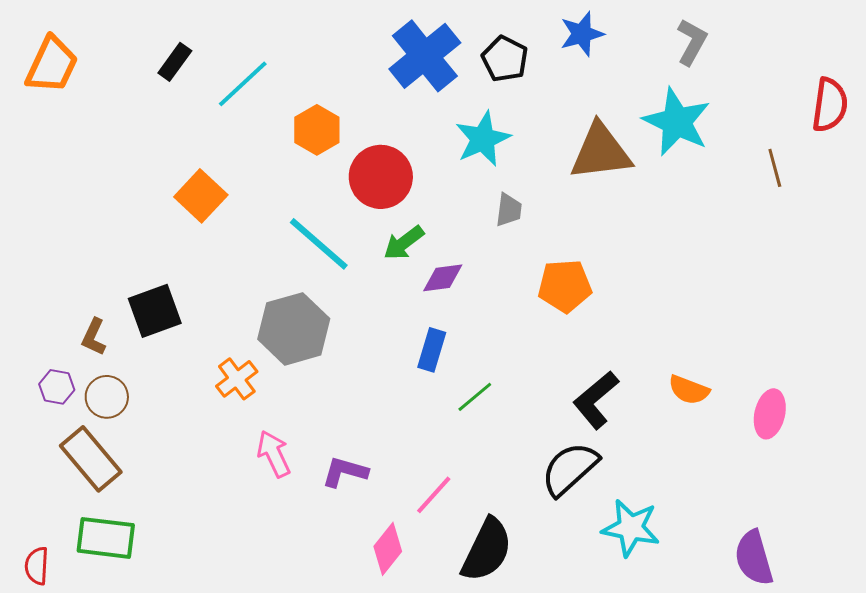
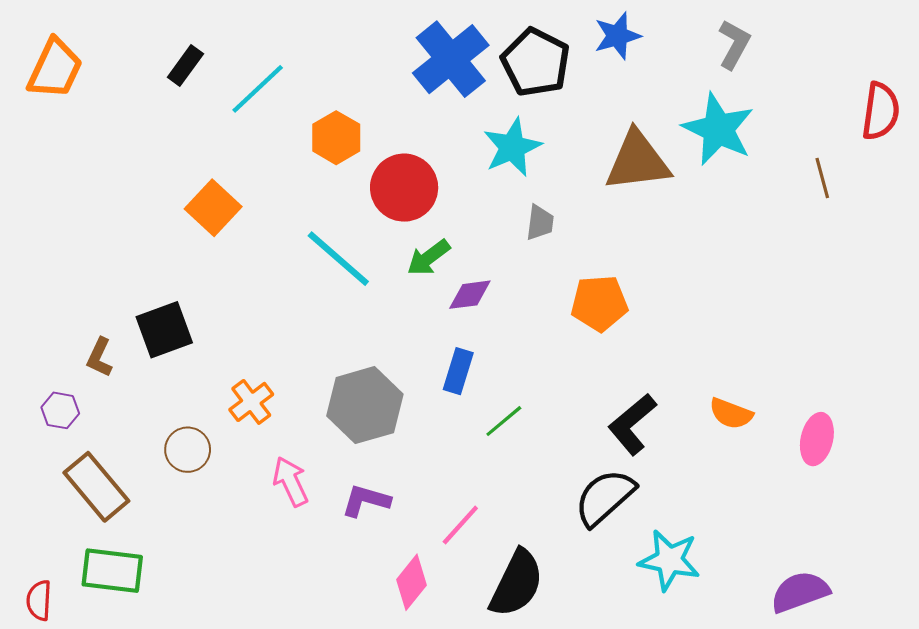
black pentagon: (505, 59) -> (536, 62), size x1.4
gray hexagon: (294, 329) -> (365, 405), moved
brown circle: (107, 397) -> (188, 450), moved
purple semicircle: (754, 558) -> (800, 592), turned 86

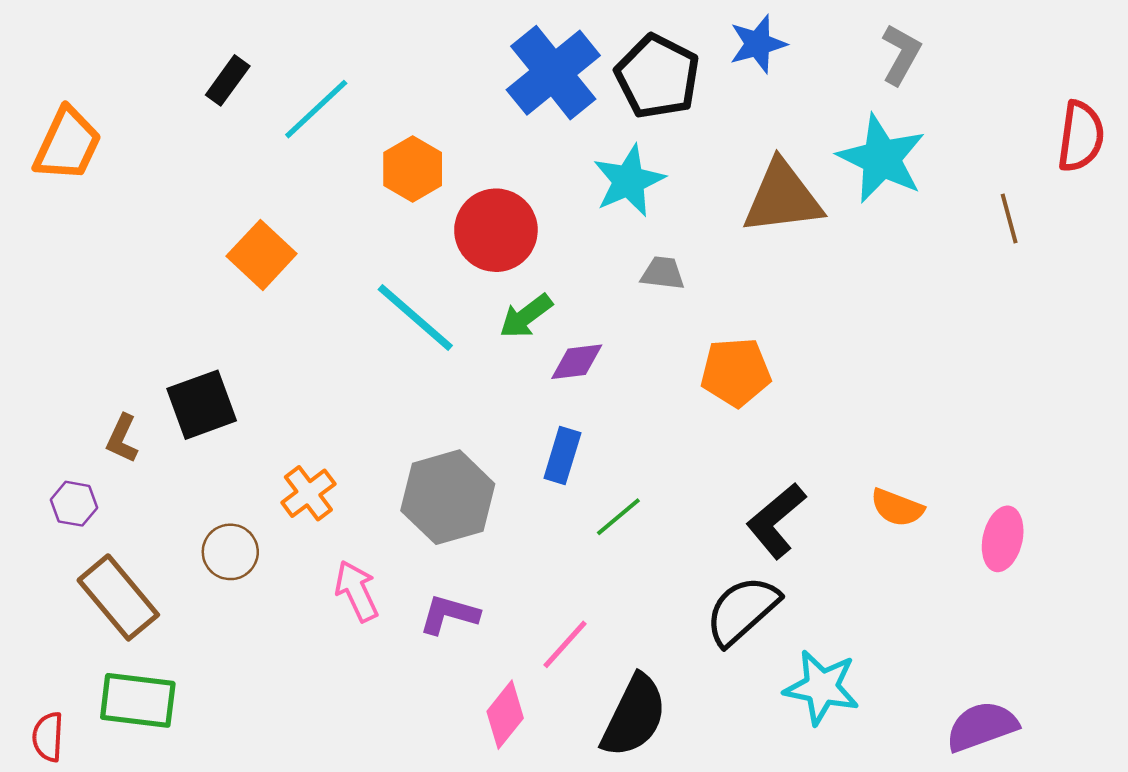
orange trapezoid: (55, 69) -> (67, 144), moved
gray trapezoid: (540, 223) -> (663, 273), turned -90

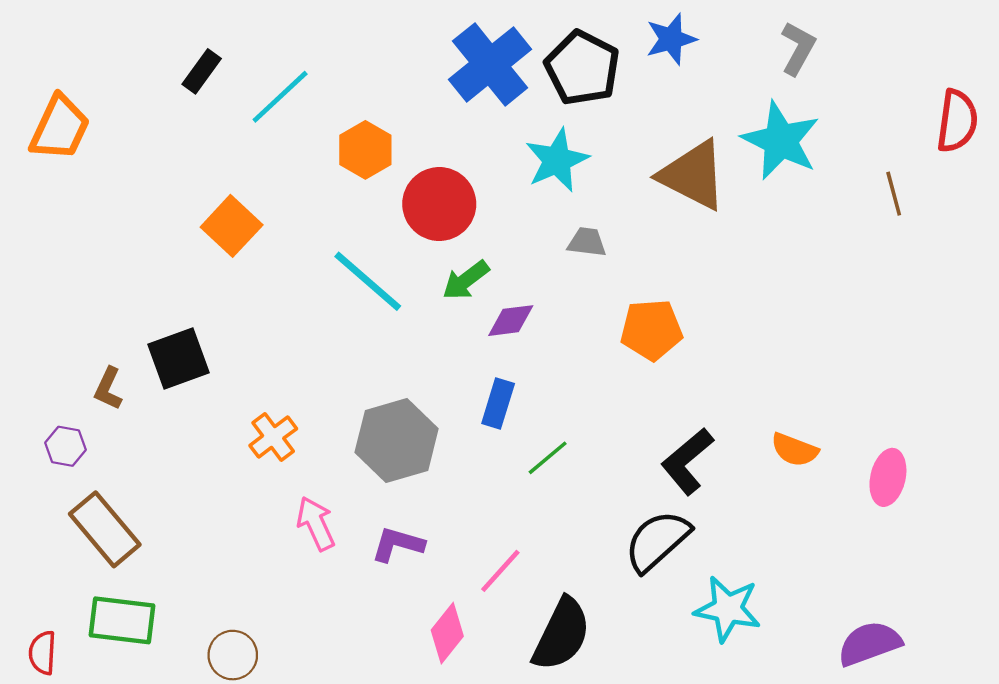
brown triangle: (783, 198) -> (693, 175), turned 34
brown circle: (230, 552) -> (233, 655), moved

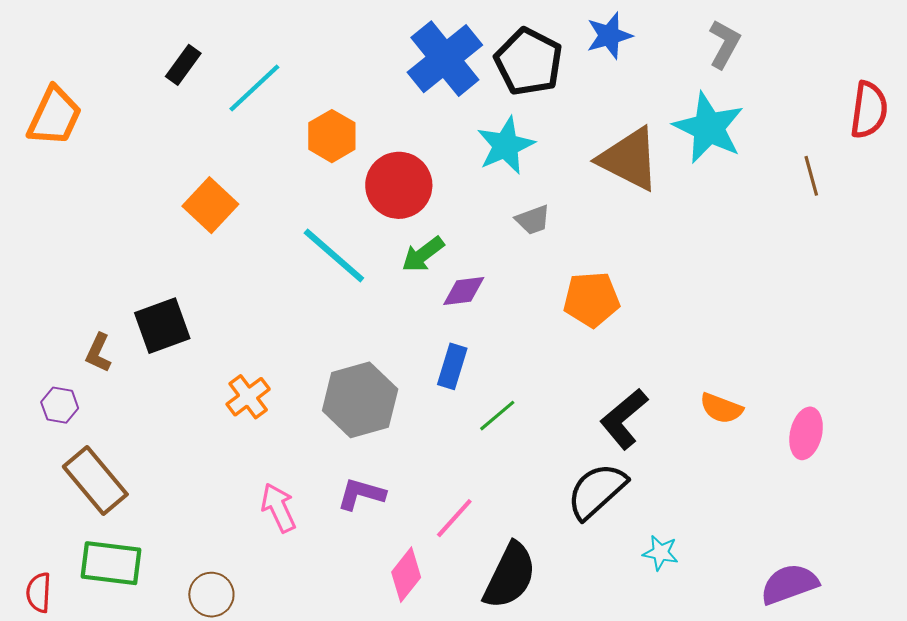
gray trapezoid: (587, 242) -> (533, 220), turned 153
pink arrow: (316, 524) -> (278, 508), moved
cyan star: (728, 609) -> (661, 553), size x0.6

